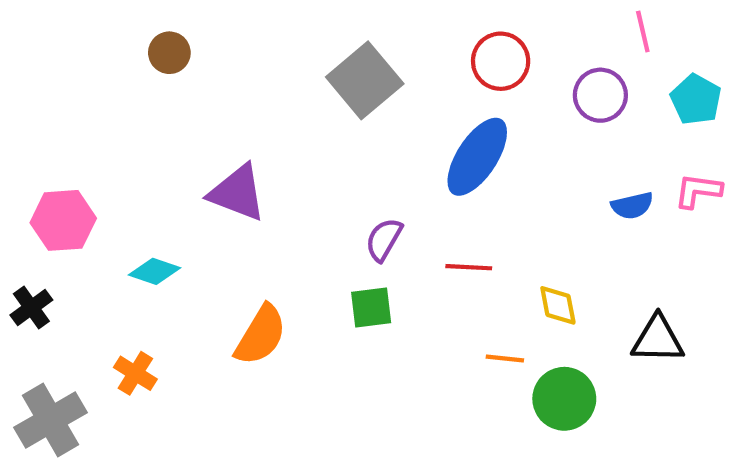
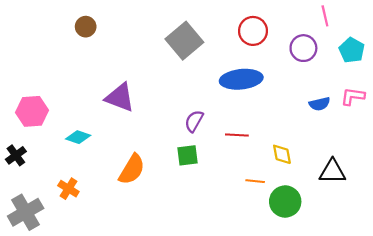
blue ellipse: (477, 157) -> (241, 79), turned 51

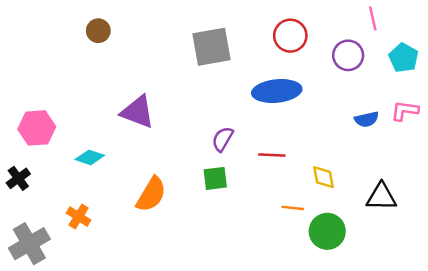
gray square: (184, 41) -> (212, 47), turned 30

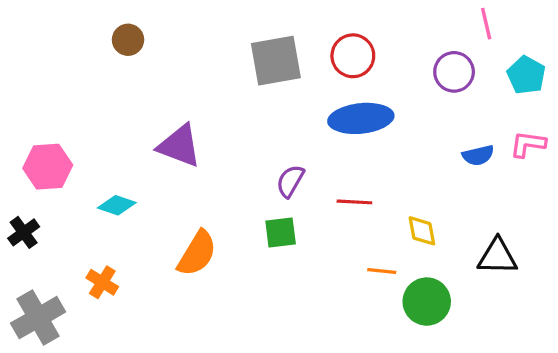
red circle: (290, 36) -> (353, 56), moved

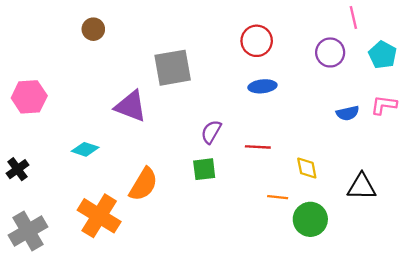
gray square: (276, 61) -> (173, 68), moved
blue ellipse: (361, 118) -> (262, 86), size x0.6
pink hexagon: (48, 167) -> (29, 97), moved
orange cross: (102, 282) -> (99, 216), moved, size x1.8

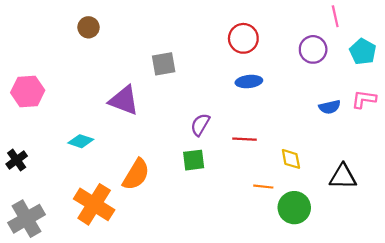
gray square: (173, 68) -> (164, 64), size x0.7

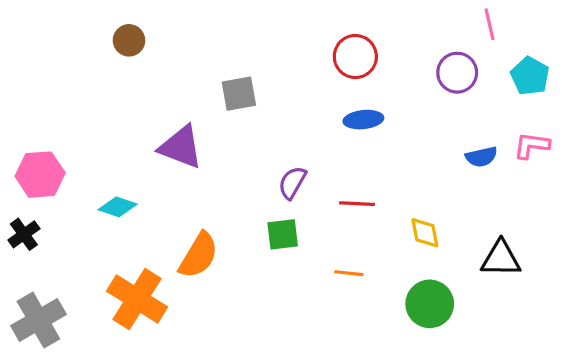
pink hexagon: (28, 91) -> (40, 175), moved
orange line: (263, 187) -> (349, 273), moved

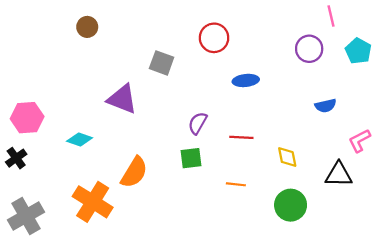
red circle: (355, 57) -> (214, 38), moved
gray square: (239, 94) -> (162, 63), turned 30
pink L-shape: (532, 145) -> (359, 141), moved, turned -35

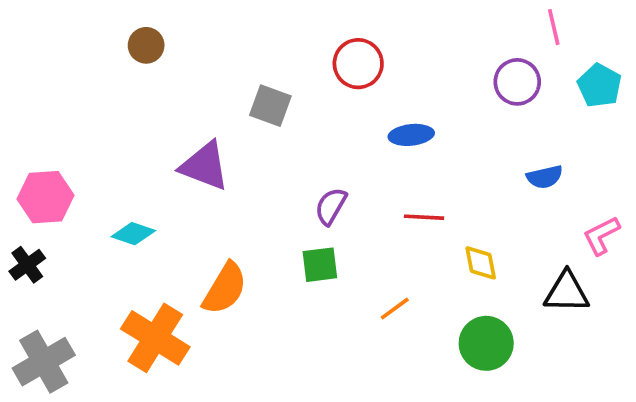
red line: (241, 137) -> (424, 217), moved
orange line: (236, 184) -> (395, 309), turned -42

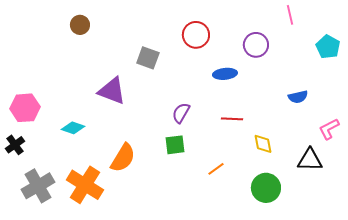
pink line: (554, 27) -> (290, 15), moved
purple circle: (517, 82) -> (256, 45), moved
gray cross: (44, 362) -> (38, 186), moved

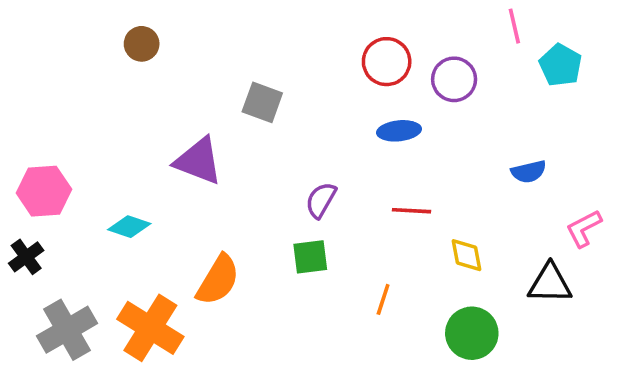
red circle: (196, 35) -> (387, 62), moved
cyan pentagon: (328, 47) -> (561, 65), moved
orange line: (216, 169) -> (383, 299), turned -36

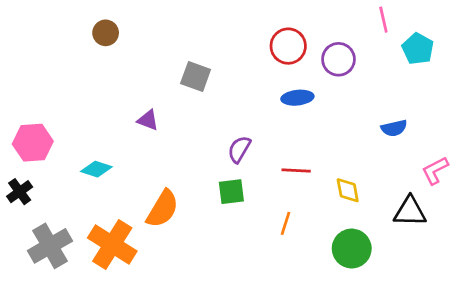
purple triangle: (198, 161) -> (148, 120), size x0.6
red line: (411, 211) -> (296, 170), moved

